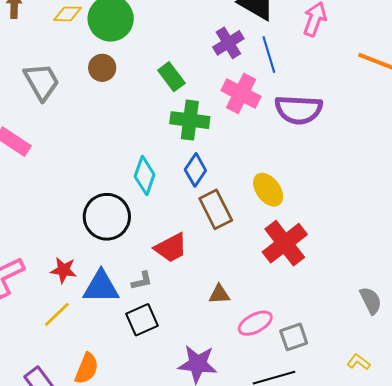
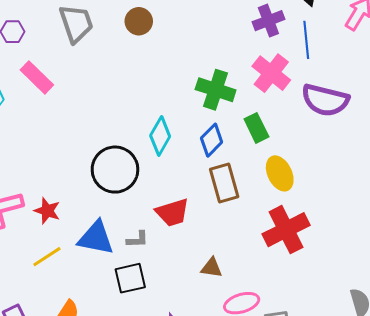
green rectangle: (171, 77) -> (256, 128), moved
red star: (63, 270) -> (47, 211), moved

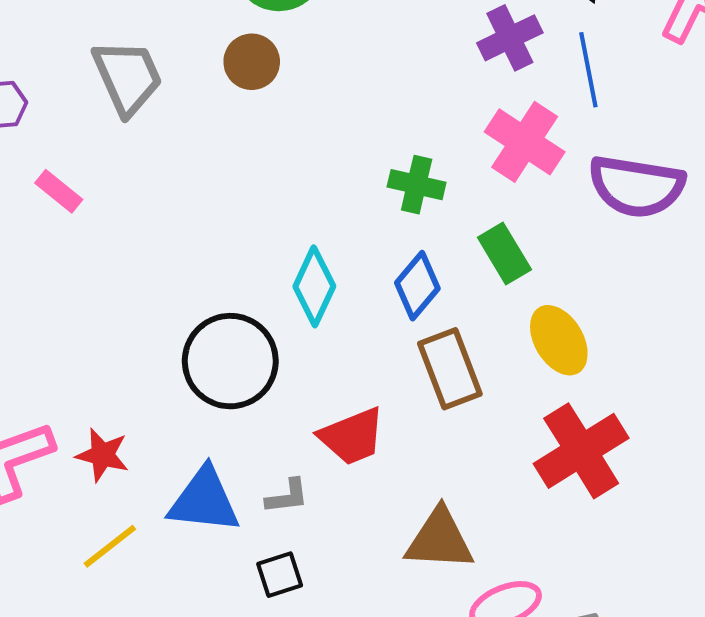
pink rectangle: (37, 77) -> (59, 191), size x0.7
green cross: (216, 90) -> (417, 185), size x0.7
brown triangle: (212, 268) -> (440, 540), size x1.6
black square: (130, 278) -> (280, 575), size x0.7

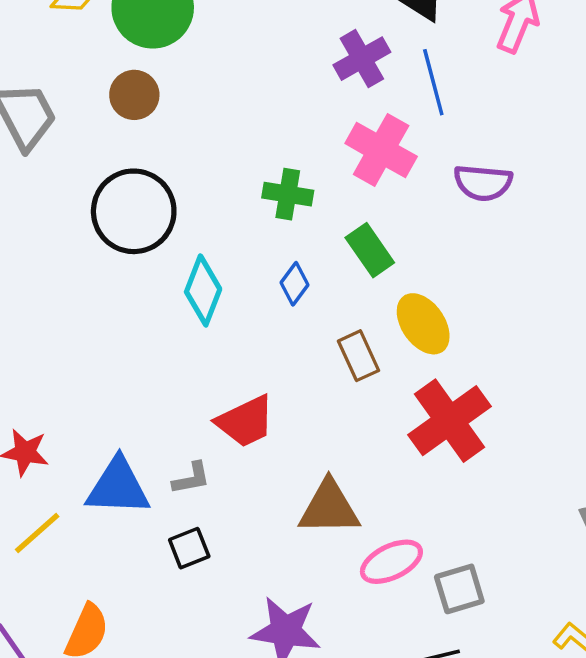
purple semicircle: (637, 186) -> (483, 183), size x0.7
blue diamond: (417, 286) -> (294, 284), size x0.7
black circle: (230, 361) -> (134, 211), moved
brown rectangle: (450, 369) -> (359, 356), moved, size x0.7

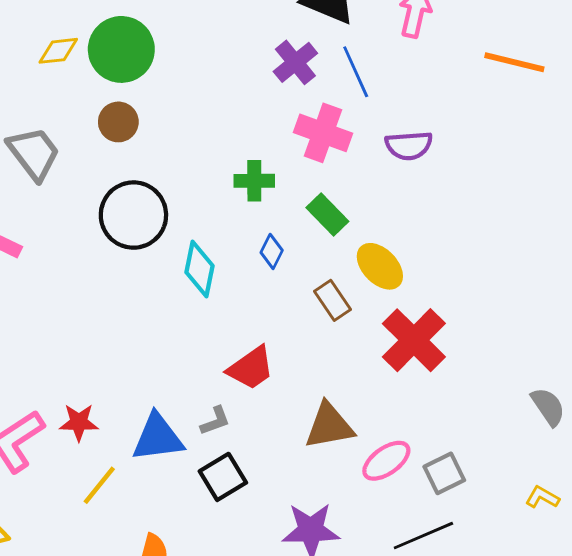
black square: (189, 548) -> (223, 477), size x1.4

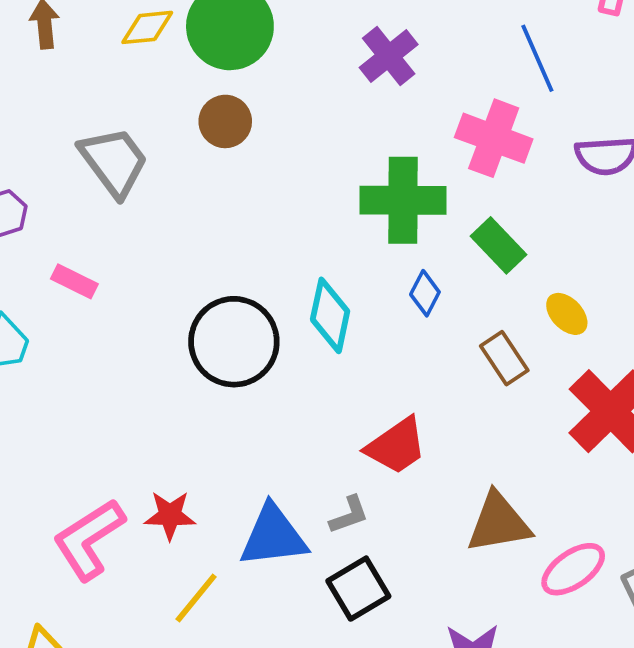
purple cross: (295, 62) -> (389, 56), moved
green cross: (254, 181) -> (403, 200), size x1.6
black circle: (133, 215) -> (234, 342), moved
yellow ellipse: (380, 266) -> (567, 314), size x0.7

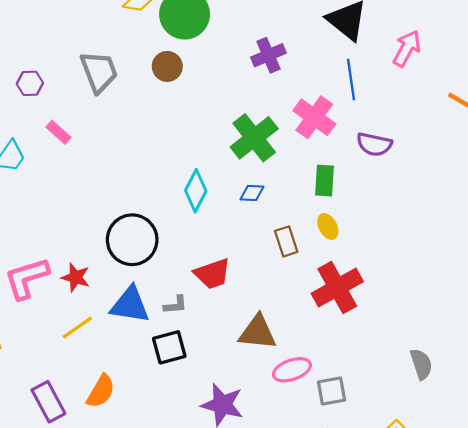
green cross: (403, 200) -> (254, 138), turned 36
green rectangle: (499, 245) -> (324, 181), moved, turned 32
blue diamond: (425, 293) -> (252, 193), turned 50
black circle: (234, 342) -> (132, 240), moved

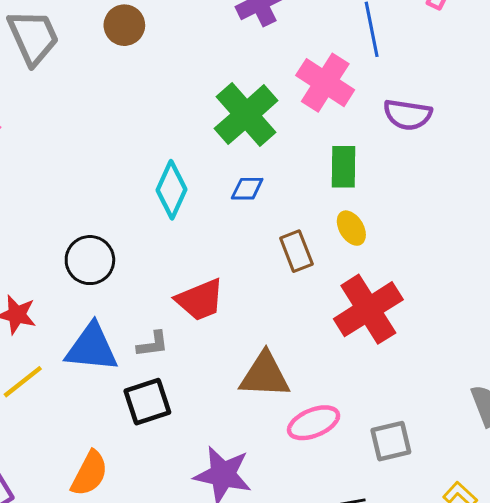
black circle: (132, 240) -> (90, 260), size x0.7
orange semicircle: (101, 391) -> (89, 473), moved
gray square: (332, 391) -> (391, 441), moved

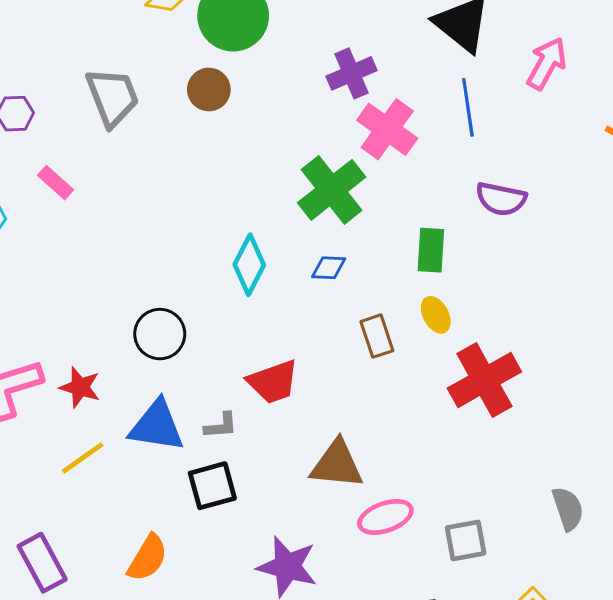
pink cross: (325, 83) -> (387, 129), moved
red cross: (368, 309) -> (484, 380), moved

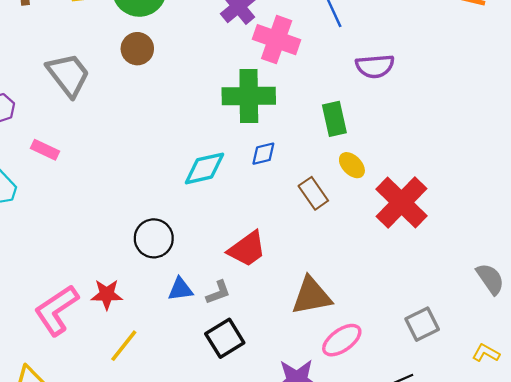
green cross: (332, 190) -> (249, 96), turned -36
cyan diamond: (249, 265) -> (204, 168), turned 66
blue triangle: (157, 426) -> (180, 289), moved, size x0.6
pink ellipse: (385, 517) -> (342, 340), moved

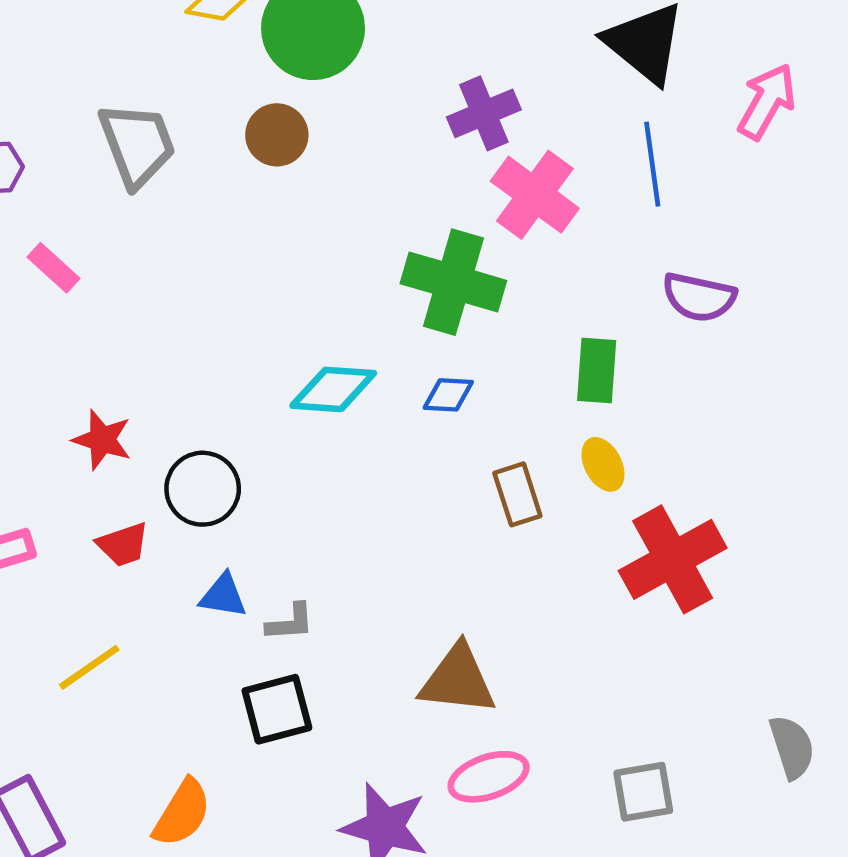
red trapezoid: (247, 249) -> (123, 544), moved, size x0.7
red star: (107, 294) -> (102, 440), moved

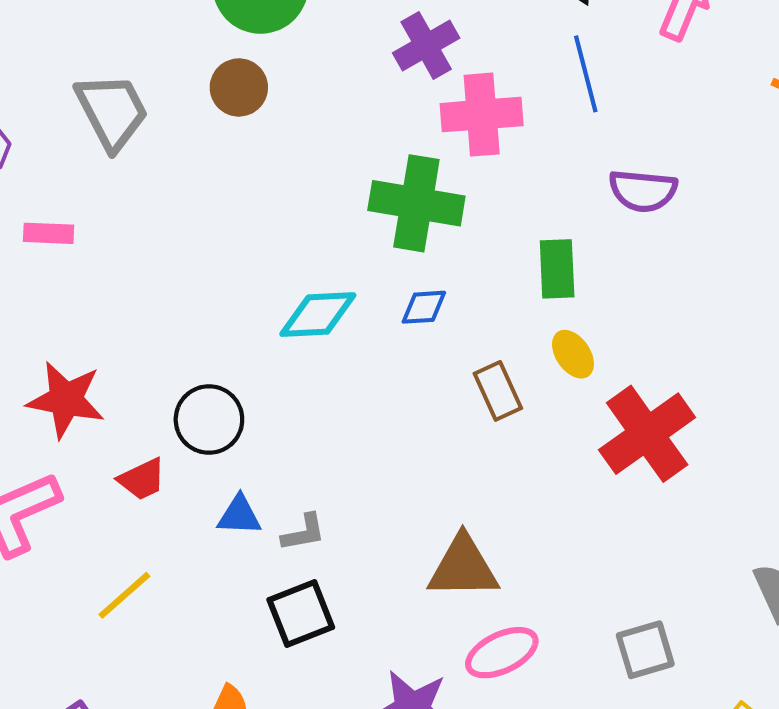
pink cross: (535, 195) -> (482, 115), turned -34
pink rectangle: (53, 268) -> (49, 233), turned -33
red star: (102, 440) -> (66, 400), moved, size x1.4

